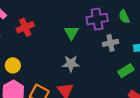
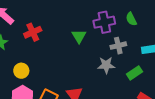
gray star: (71, 64) -> (106, 65), moved

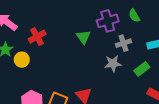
yellow circle: (21, 71) -> (22, 60), moved

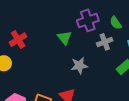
green semicircle: (134, 16) -> (116, 23), moved
gray star: (113, 64) -> (79, 66), moved

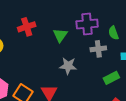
red cross: (18, 40) -> (27, 27), moved

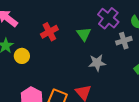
purple cross: (87, 24) -> (108, 18), turned -35

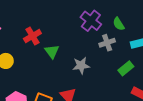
green triangle: (84, 34) -> (52, 51), moved

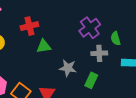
green triangle: (52, 51) -> (44, 46), turned 42
green rectangle: (126, 68) -> (91, 80), moved, turned -42

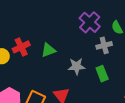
red cross: (29, 26) -> (21, 47), moved
green rectangle: (91, 80) -> (102, 74), turned -35

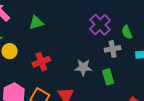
red cross: (21, 47) -> (41, 62), moved
green triangle: (48, 50) -> (36, 23), moved

